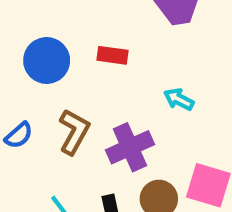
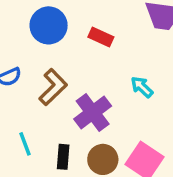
purple cross: (130, 147) -> (93, 112), turned -30

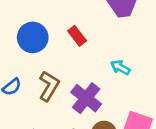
red rectangle: (101, 37) -> (77, 36), turned 42

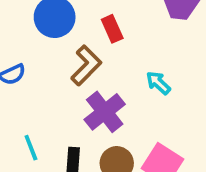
brown L-shape: (49, 86) -> (86, 65), moved

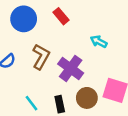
brown L-shape: (86, 65) -> (41, 57), moved

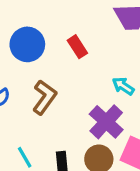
purple cross: (71, 68) -> (106, 122), moved

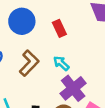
cyan arrow: (123, 86) -> (61, 63), moved

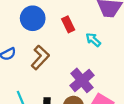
cyan arrow: (61, 63) -> (93, 40), moved

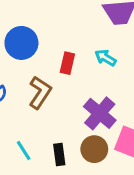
red rectangle: (68, 24) -> (67, 63), moved, turned 49

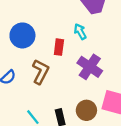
cyan arrow: (105, 58) -> (80, 32), moved, turned 35
purple cross: (100, 113) -> (90, 67), moved

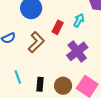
cyan arrow: (80, 32) -> (79, 20), turned 40

